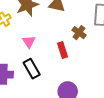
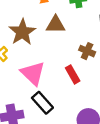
pink triangle: (29, 42) -> (33, 73), size x1.6

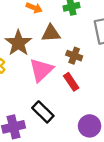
brown cross: (87, 51) -> (74, 56), moved
pink triangle: (33, 73) -> (41, 70), moved, turned 36

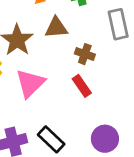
pink triangle: (41, 70) -> (30, 83), moved
black rectangle: (43, 112) -> (51, 139), moved

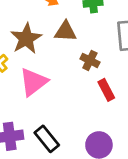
red rectangle: (82, 86) -> (106, 90), moved

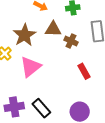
brown cross: (90, 60) -> (71, 41), moved

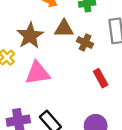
pink triangle: (31, 67) -> (37, 73), turned 30

